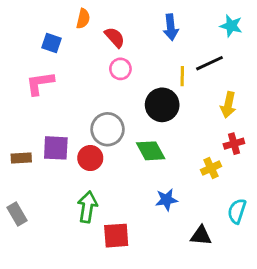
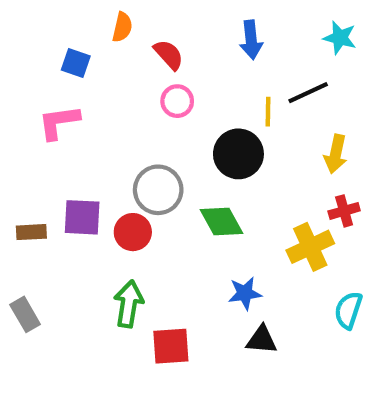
yellow cross: (211, 168) -> (310, 247), size x1.5
black triangle: (201, 236) -> (262, 340), moved

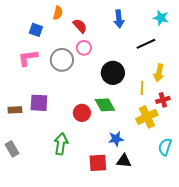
yellow line: (268, 112) -> (142, 88), moved
gray circle: (158, 190) -> (62, 60), moved
red circle: (133, 232) -> (82, 113), moved
red square: (171, 346) -> (98, 163), moved

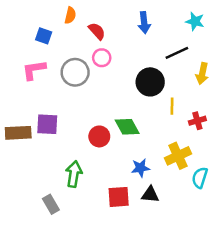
black circle: (113, 73) -> (150, 82), moved
yellow arrow: (159, 73) -> (202, 73), moved
brown rectangle: (15, 110) -> (18, 133), size x1.5
yellow cross: (147, 117) -> (178, 156), moved
gray rectangle: (12, 149) -> (51, 204), moved

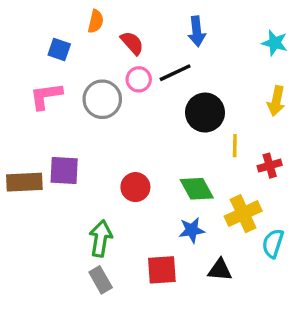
cyan star: (195, 21) -> (275, 43), moved
black line: (177, 53) -> (175, 73), moved
green diamond: (127, 127) -> (197, 189), moved
black triangle: (150, 195) -> (220, 270), moved
gray rectangle: (51, 204) -> (101, 280), moved

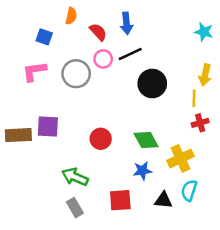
blue arrow: (197, 31) -> (126, 23), moved
yellow line: (235, 146) -> (194, 98), moved
green arrow: (101, 238) -> (75, 177), turned -75
cyan semicircle: (273, 243) -> (189, 190), moved

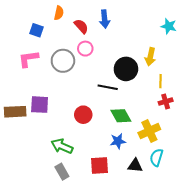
black line: (130, 54) -> (108, 87), moved, turned 36
yellow arrow: (205, 75) -> (150, 57), moved

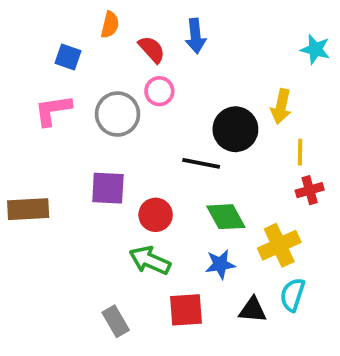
purple square: (40, 105) -> (108, 188), moved
green arrow: (62, 146) -> (150, 260), moved

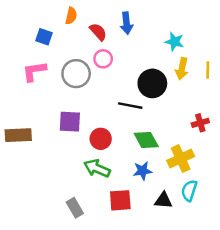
cyan star: (315, 49) -> (174, 42), moved
yellow line: (300, 152) -> (208, 70), moved

